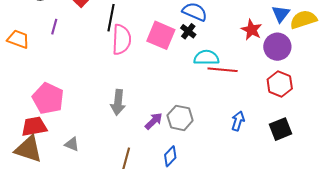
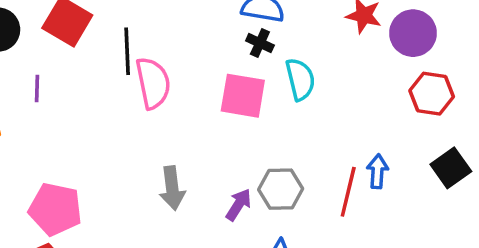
pink square: (161, 35) -> (243, 96), moved
cyan semicircle: (206, 58) -> (300, 79), turned 90
red line: (223, 70) -> (348, 192), moved, turned -68

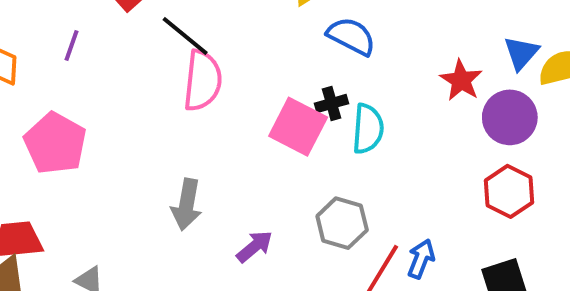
black cross: (260, 43) -> (332, 103), moved, turned 32
black line: (127, 51) -> (185, 36), turned -66
gray hexagon: (281, 189) -> (342, 223), moved
pink pentagon: (55, 209) -> (55, 143), moved

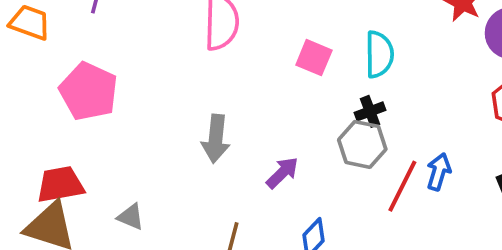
black cross: (332, 103) -> (370, 111), moved
pink square: (298, 127) -> (314, 58), size x0.7

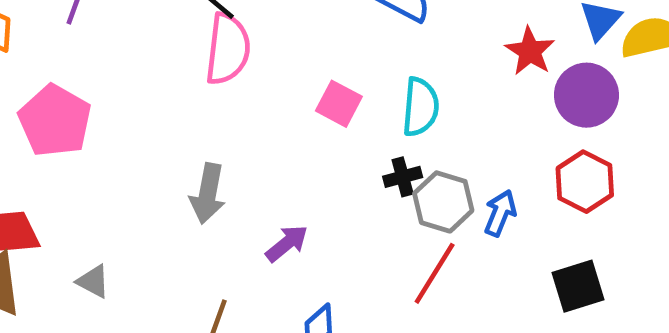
gray hexagon: (362, 144) -> (443, 202), moved
blue arrow: (439, 172) -> (500, 213), moved

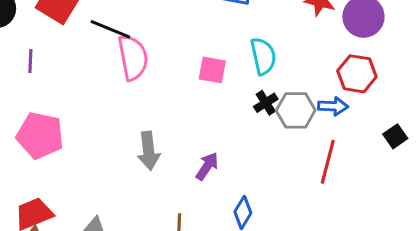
red hexagon: (585, 182) -> (357, 74), moved
blue arrow: (500, 213) -> (333, 106), turned 88
red line: (435, 273) -> (328, 162), moved
black square: (578, 286) -> (395, 136), size x0.7

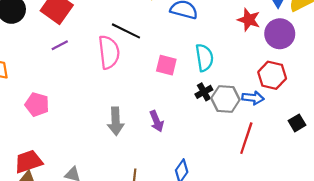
black line: (110, 29) -> (126, 31), moved
purple line: (30, 61) -> (60, 45), moved, turned 56
pink pentagon: (40, 135) -> (37, 105), size x0.7
purple arrow: (207, 166) -> (157, 121), moved, turned 120

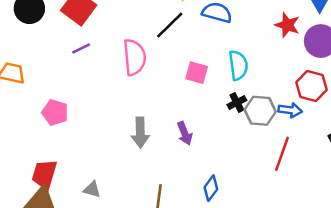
black line: (126, 31) -> (170, 25), moved, turned -72
red trapezoid: (28, 162) -> (44, 174), turned -56

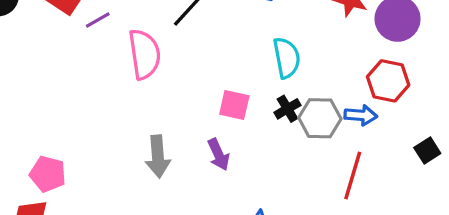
purple line: (81, 48) -> (98, 20), moved
pink square: (197, 73) -> (234, 105), moved
pink pentagon: (55, 112) -> (48, 174), moved

